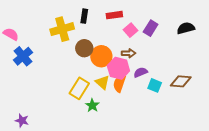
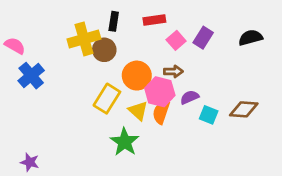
brown circle: (84, 48) -> (104, 50), moved
yellow rectangle: (79, 88) -> (107, 99), moved
green star: (92, 105) -> (125, 142), size x1.5

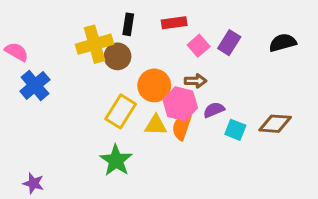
yellow triangle: (138, 111) -> (156, 125), turned -40
green star: (125, 142) -> (116, 160), moved

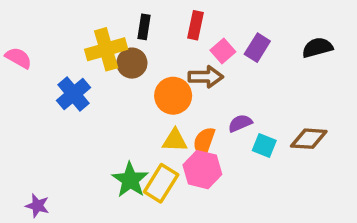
red rectangle: (174, 23) -> (195, 25), turned -70
brown arrow: (196, 81) -> (206, 77), moved, size x1.4
blue cross: (35, 85) -> (73, 94), moved
pink hexagon: (180, 104) -> (202, 170), moved
yellow rectangle: (121, 111) -> (161, 183), moved

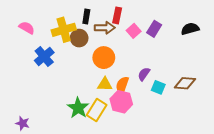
pink semicircle: (18, 58) -> (27, 28), moved
brown arrow: (206, 77) -> (105, 28), moved
purple semicircle: (240, 123) -> (144, 74), turned -32

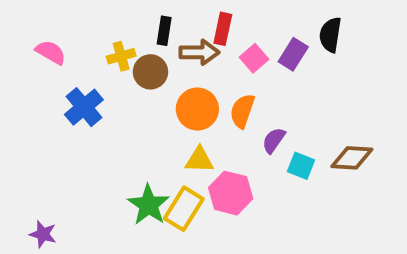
black semicircle: (190, 29) -> (330, 35), moved, turned -66
yellow cross: (64, 30) -> (121, 56), size x0.6
orange semicircle: (122, 85) -> (242, 111), moved

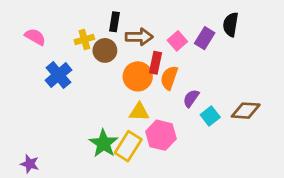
red rectangle: (223, 29) -> (155, 63), moved
cyan square: (301, 166) -> (210, 116), turned 30

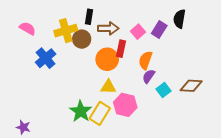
yellow cross: (84, 40) -> (66, 31), size x1.5
orange semicircle: (169, 78) -> (145, 60), moved

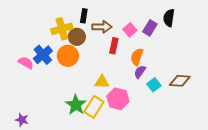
pink semicircle: (28, 28) -> (26, 63), moved
orange circle: (107, 59) -> (68, 56), moved

